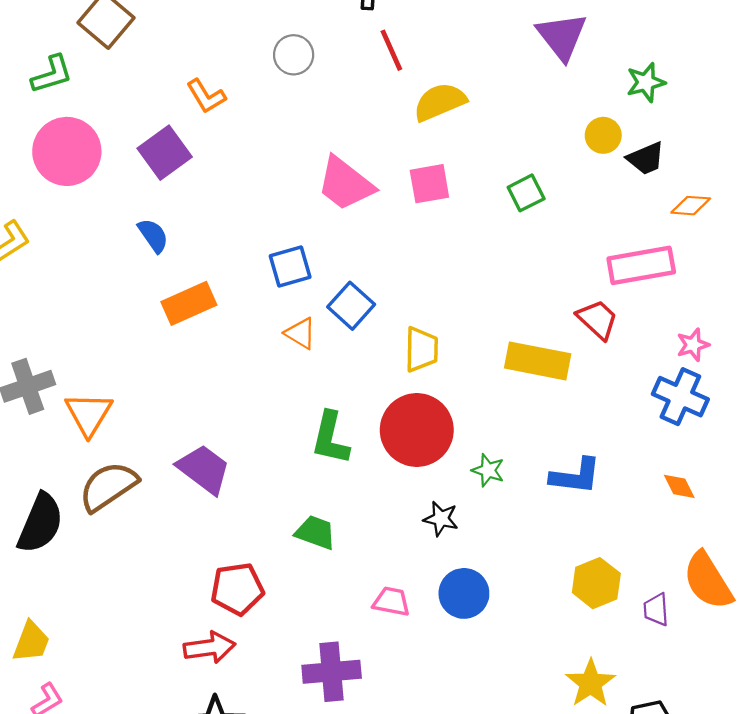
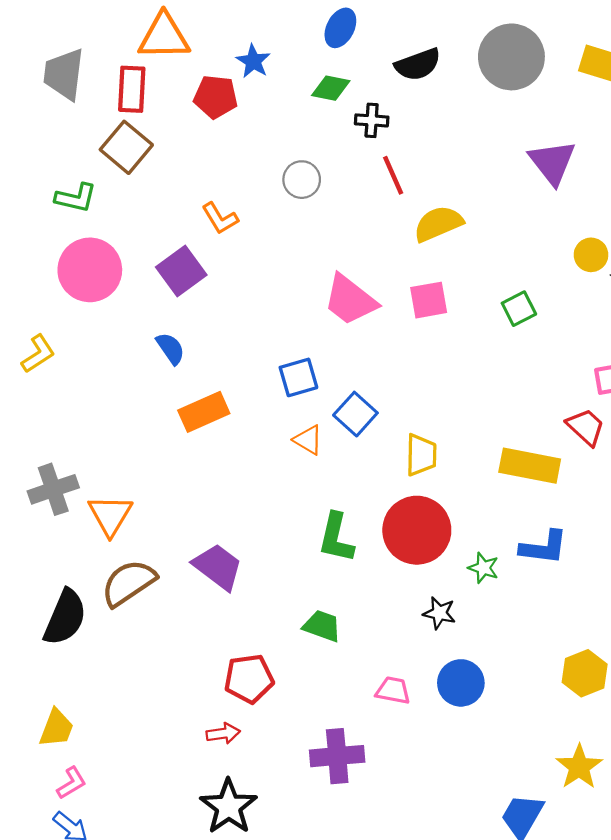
green L-shape: (52, 74) -> (76, 198), turned 30
blue L-shape: (576, 476) -> (544, 547), moved
red arrow: (210, 648) -> (223, 733), size x0.7

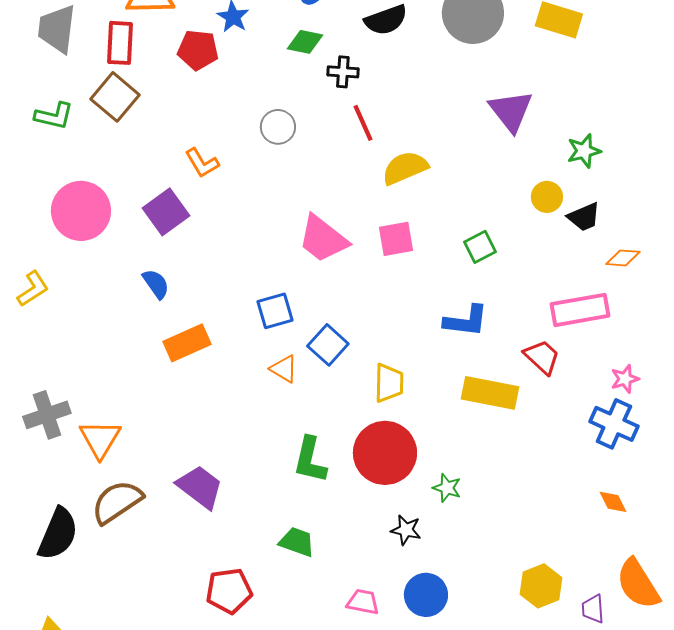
green L-shape: (76, 198) -> (54, 116), moved
blue L-shape: (544, 547) -> (466, 321), moved

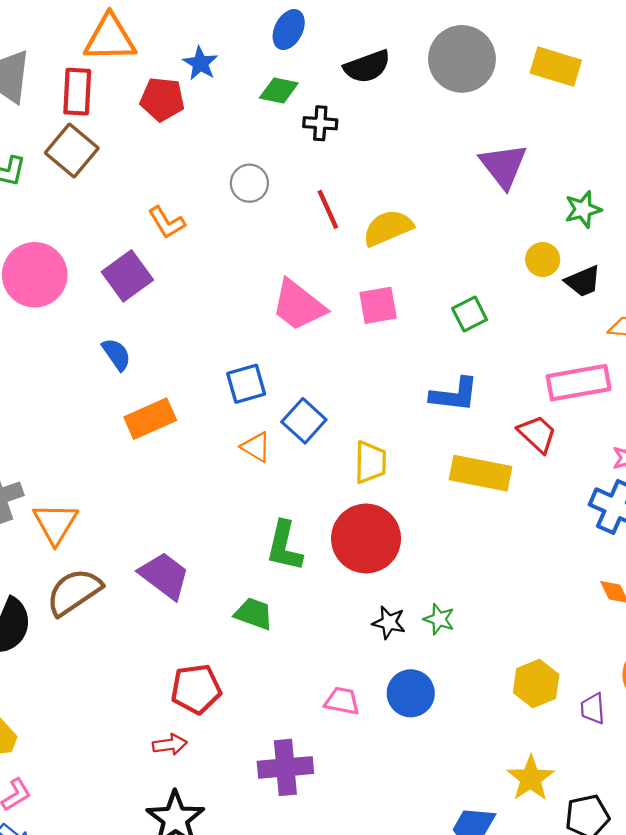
red line: (363, 123) -> (328, 209), moved
green star: (447, 488) -> (439, 619), moved
green trapezoid: (297, 542) -> (254, 614), moved

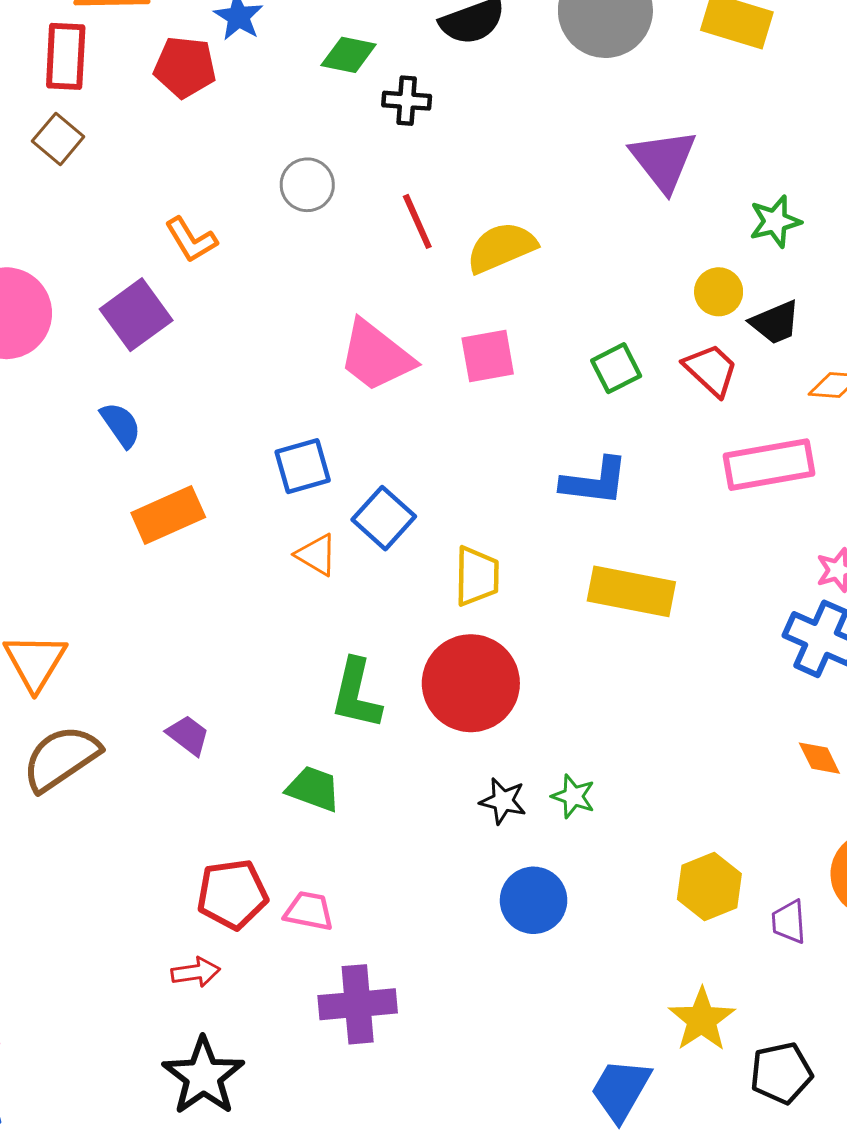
brown square: (72, 150) -> (58, 139), size x0.7
red trapezoid: (537, 434) -> (711, 370), moved
purple trapezoid: (164, 576) -> (188, 735), size x0.6
pink trapezoid: (342, 701) -> (309, 911), moved

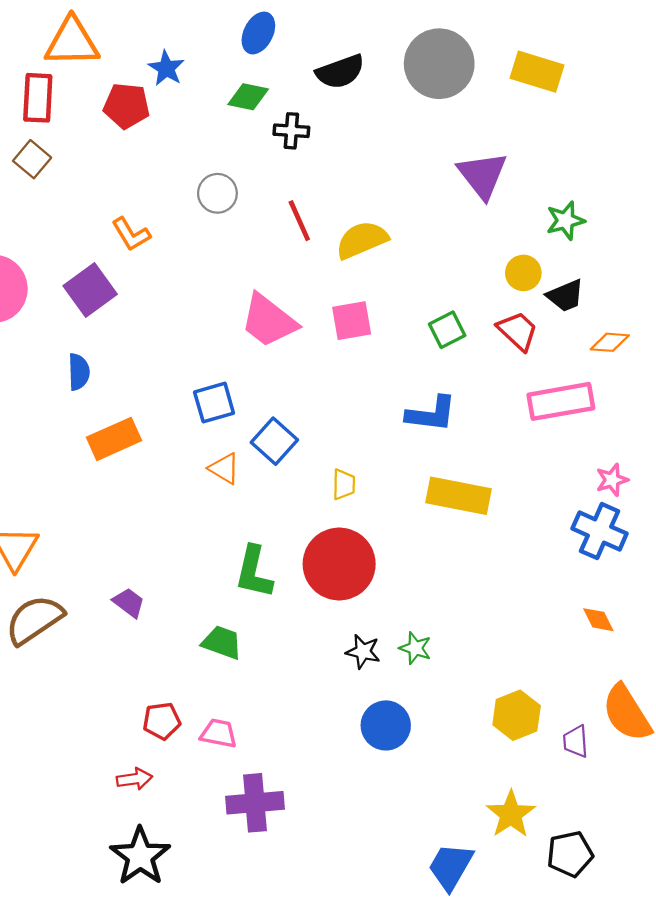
blue semicircle: (121, 425) -> (79, 372), turned 33
yellow trapezoid: (477, 576) -> (344, 484), size x0.7
red pentagon: (232, 894) -> (162, 721), size x0.7

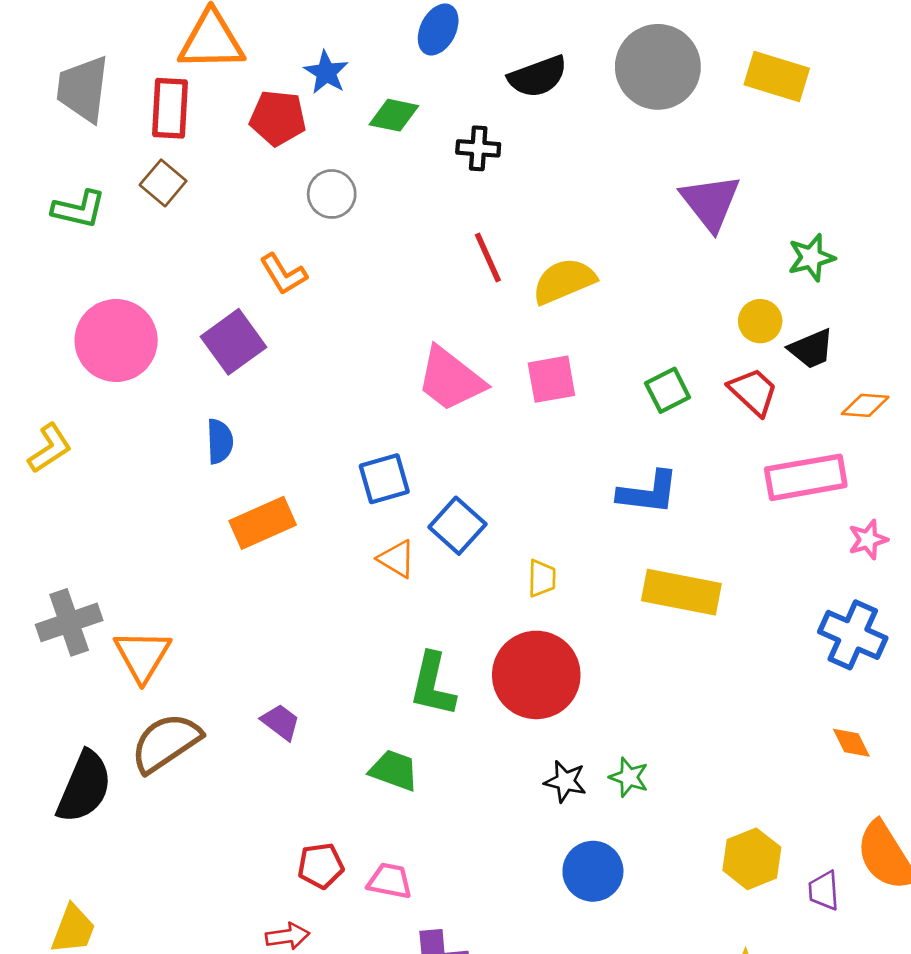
green diamond: (248, 97) -> (394, 115), moved
gray circle: (217, 193) -> (332, 194), moved
pink star: (612, 480) -> (868, 540), moved

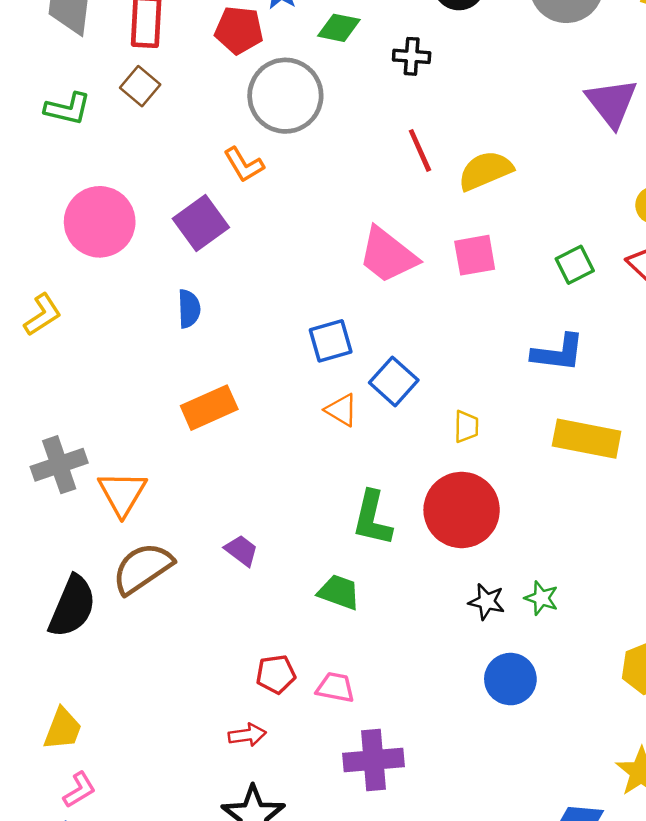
gray circle: (332, 194) -> (285, 96), size x1.8
orange rectangle: (263, 523) -> (209, 408), moved

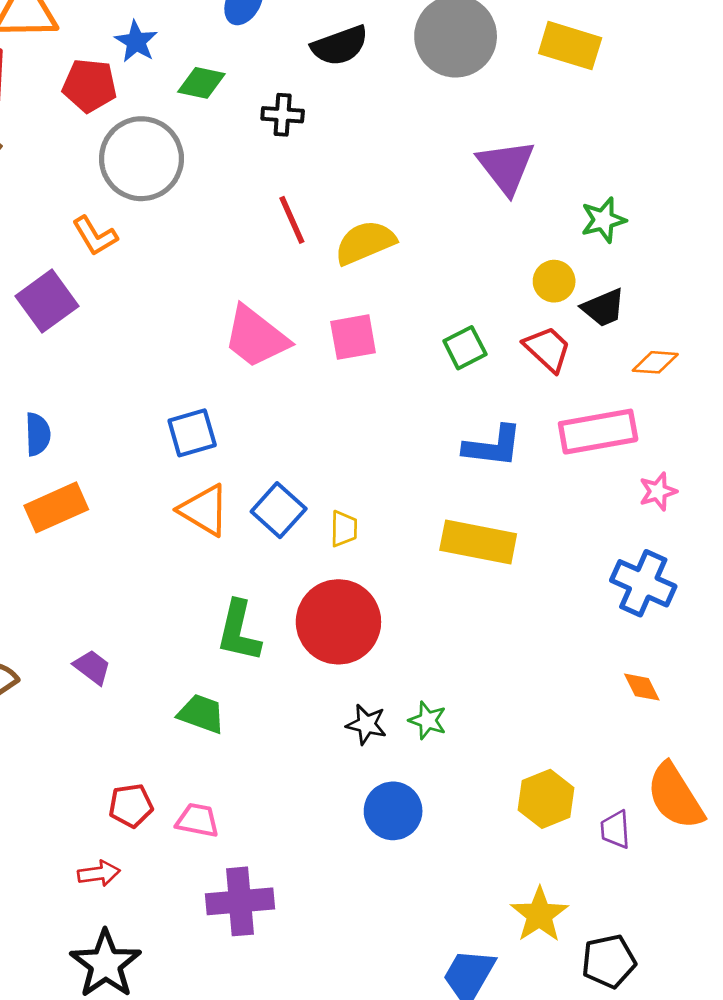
blue semicircle: (189, 309) -> (38, 434), moved
blue L-shape: (558, 353) -> (493, 446), moved
blue square: (394, 381) -> (279, 510), moved
orange triangle: (341, 410) -> (204, 510), size x1.4

